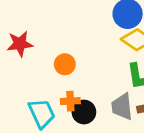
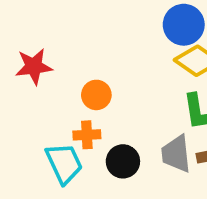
orange cross: (70, 101) -> (87, 135), moved

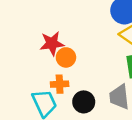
red star: (34, 66) -> (52, 43), moved

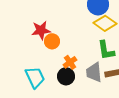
orange cross: (60, 84) -> (70, 62), moved, turned -32

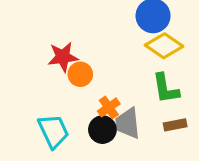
gray trapezoid: (94, 72) -> (128, 123), moved

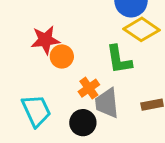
green L-shape: (166, 88) -> (119, 59), moved
black circle: (102, 130) -> (83, 123), moved

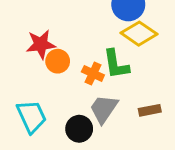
orange cross: (89, 88) -> (93, 73), moved, turned -30
gray trapezoid: (107, 103) -> (104, 109), turned 40

